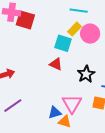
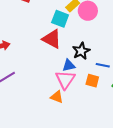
red triangle: (56, 64) -> (52, 39), size x1.5
blue triangle: (55, 112) -> (69, 65), moved

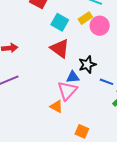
cyan square: (60, 19) -> (60, 22), moved
orange square: (92, 81) -> (82, 131), moved

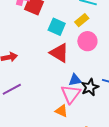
pink circle: (100, 26) -> (87, 41), moved
black star: (87, 65) -> (90, 87), moved

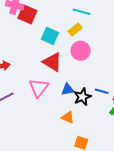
pink triangle: (71, 94) -> (39, 88), moved
orange triangle: (61, 111) -> (68, 117), moved

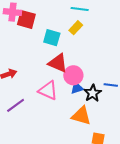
pink circle: (81, 51) -> (73, 75), moved
pink triangle: (39, 88) -> (48, 90), turned -35
orange triangle: (68, 117) -> (81, 116), size x1.5

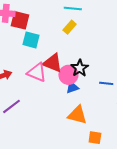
cyan square: (52, 38) -> (31, 40), moved
pink triangle: (48, 90) -> (37, 72), moved
black star: (93, 93) -> (80, 68), moved

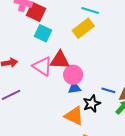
yellow rectangle: (70, 27) -> (83, 28), size x1.5
red triangle: (53, 63) -> (60, 60), turned -30
black star: (80, 68) -> (92, 104), moved

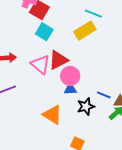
red triangle: (60, 60) -> (58, 60), turned -35
orange triangle: (74, 116) -> (52, 115), moved

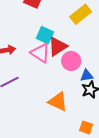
cyan square: (44, 32) -> (45, 35), moved
blue triangle: (70, 89) -> (87, 75), moved

